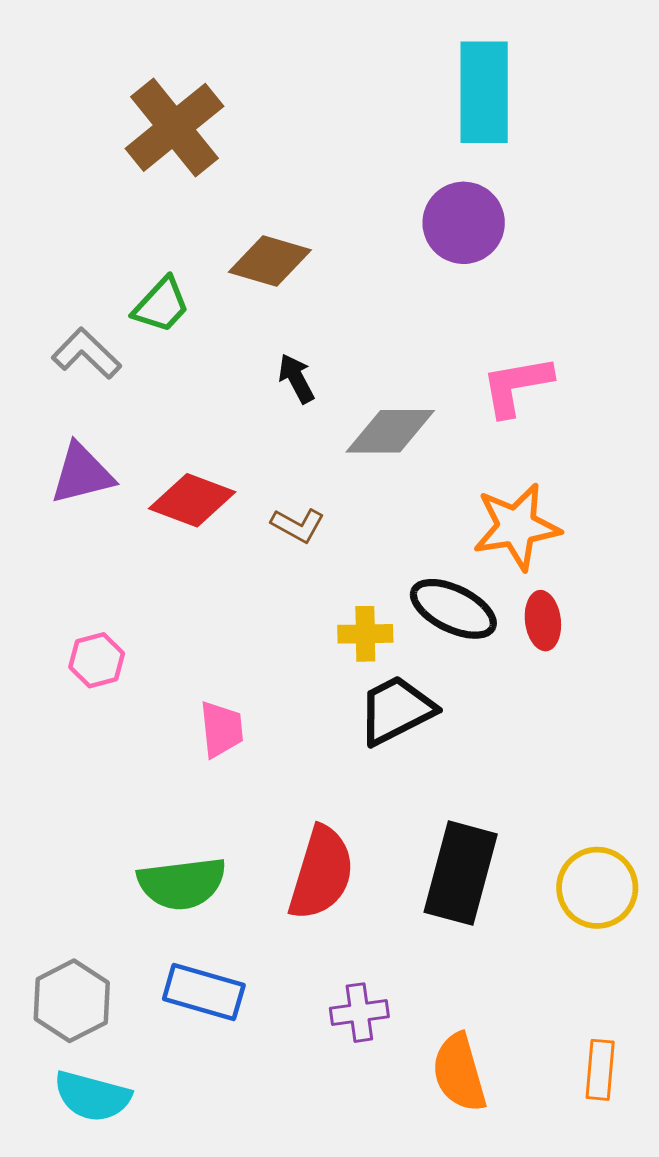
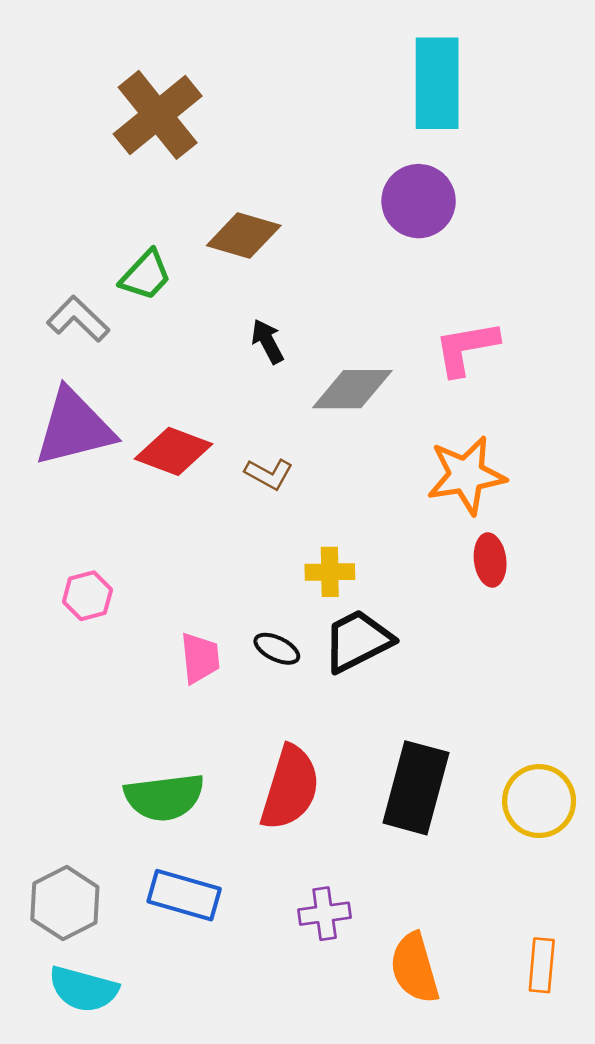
purple triangle: (82, 474) -> (74, 428), size x1.4
black ellipse: (453, 609) -> (277, 649), moved, size x0.6

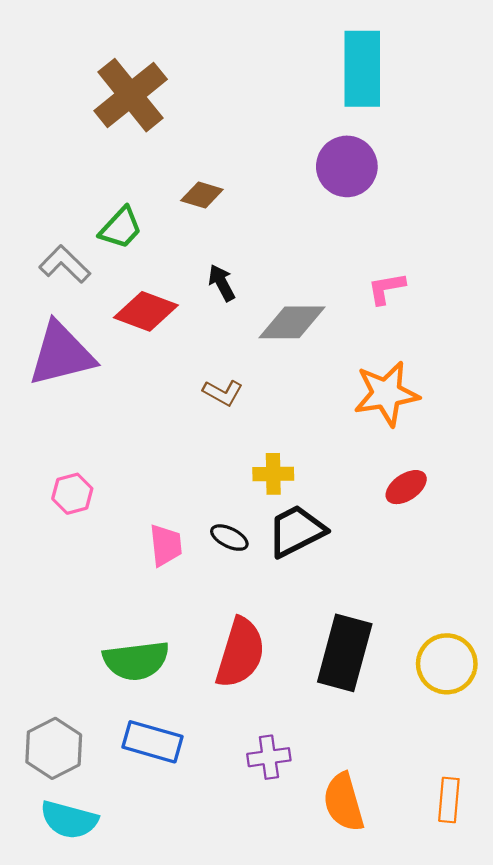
brown diamond: (244, 235) -> (202, 195), size x0.7
pink L-shape: (466, 348) -> (386, 288), size x0.7
red diamond: (174, 451) -> (146, 311), moved
red ellipse: (490, 560) -> (406, 487), moved, turned 63

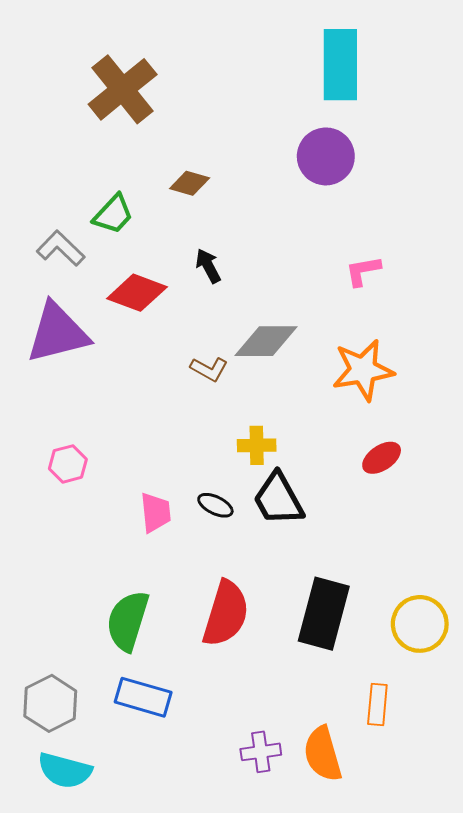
gray diamond: (292, 322) -> (266, 341), moved
black trapezoid: (296, 531) -> (278, 499), turned -92
green semicircle: (136, 661) -> (128, 621), turned 114
purple cross: (269, 757) -> (261, 752), moved
orange rectangle: (449, 800) -> (377, 704), moved

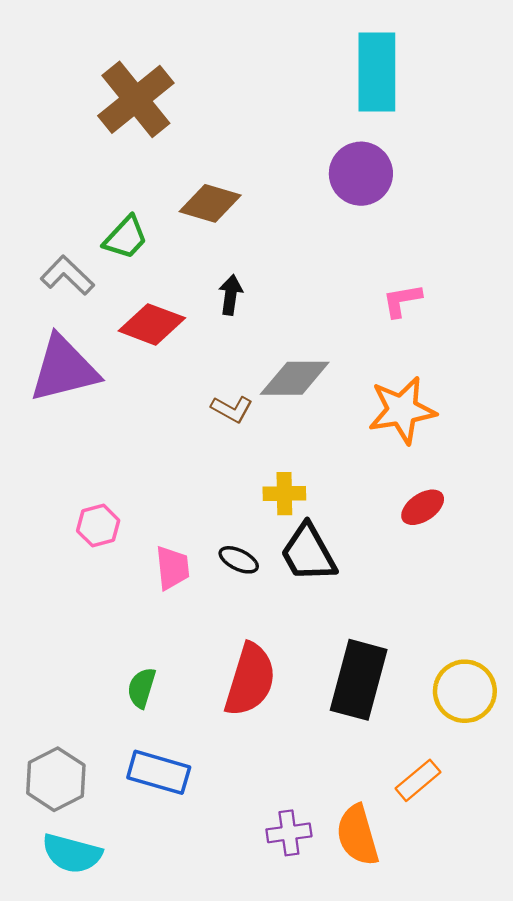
brown diamond: (190, 183) -> (210, 203), size x1.4
black arrow: (208, 266) -> (231, 295), turned 36
pink hexagon: (68, 464) -> (98, 526), moved
green semicircle: (128, 621) -> (142, 688), size x0.6
orange rectangle: (377, 704) -> (418, 780), turned 45

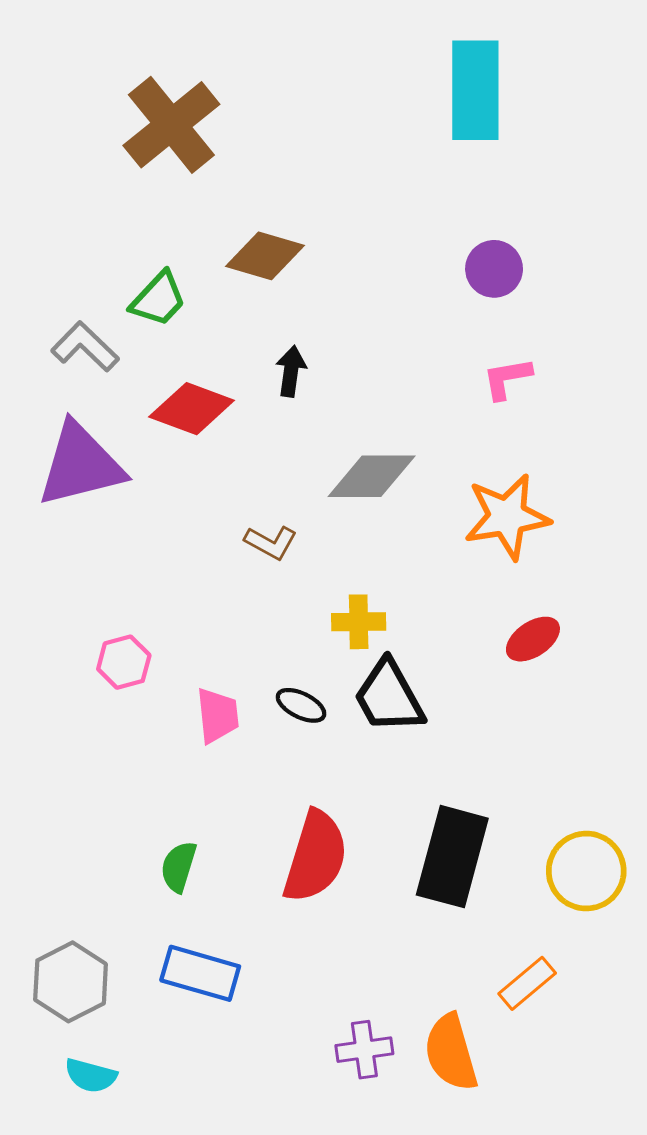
purple circle: (361, 174) -> (494, 269), moved, size x0.7
brown L-shape: (232, 409) -> (271, 543), moved
cyan semicircle: (72, 853) -> (91, 1076), size x0.7

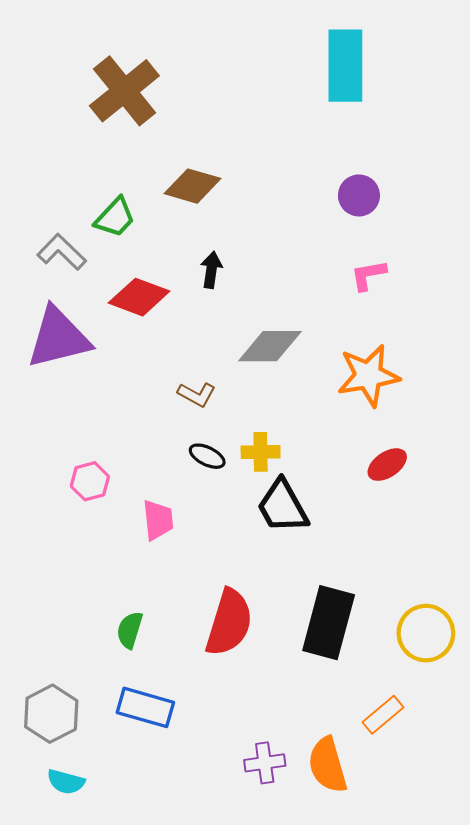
black ellipse: (301, 705) -> (207, 456), moved

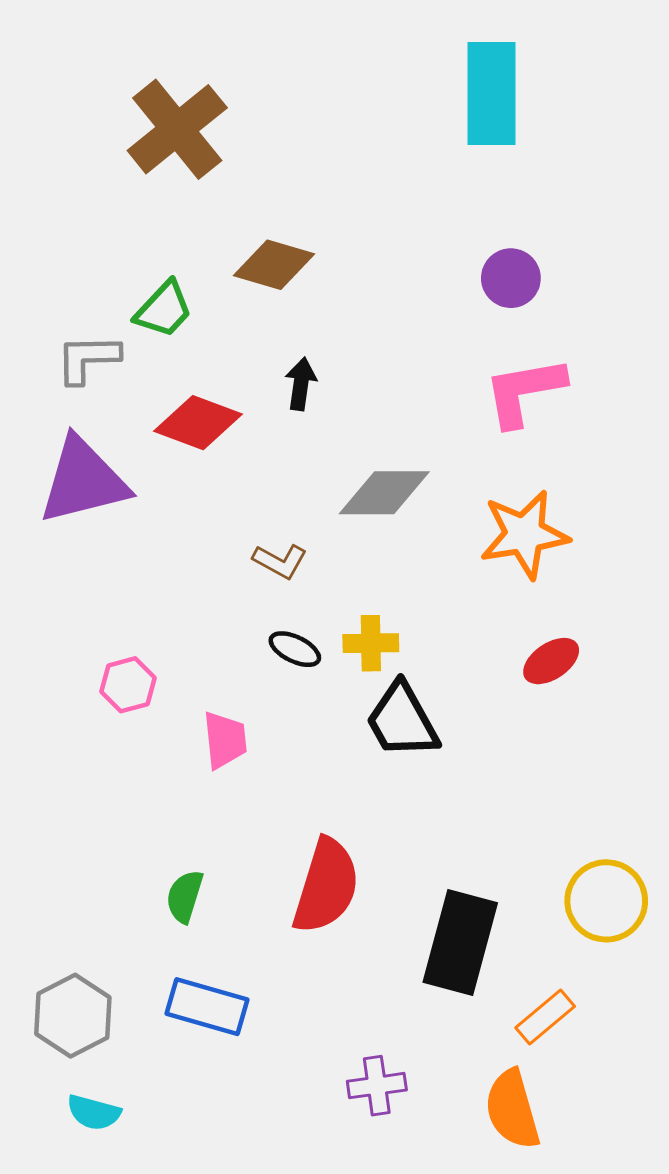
gray L-shape: (62, 252) -> (88, 359), turned -45
pink L-shape: (368, 275) -> (524, 391), size x1.6
black rectangle: (329, 623) -> (460, 943), moved
orange semicircle: (328, 765) -> (512, 1109), moved

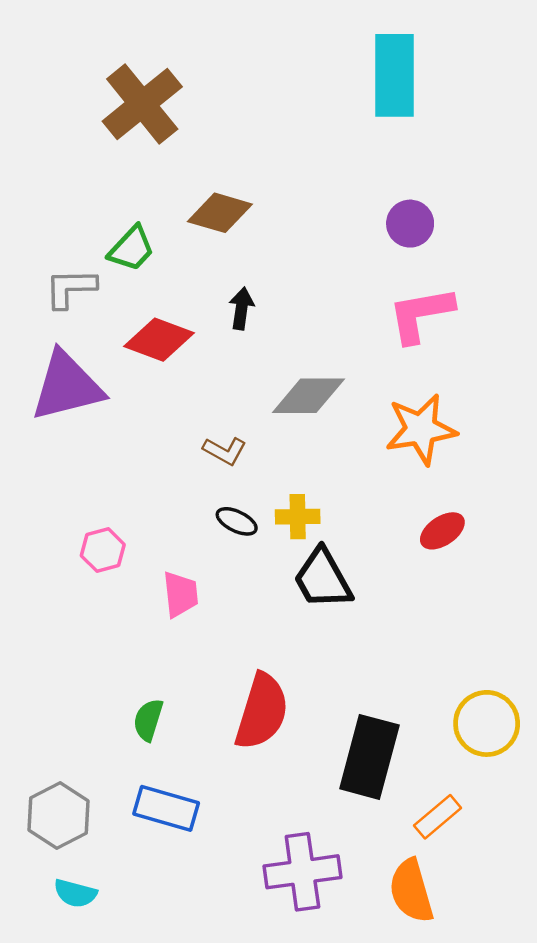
purple cross: (377, 1086) -> (302, 872), size x1.6

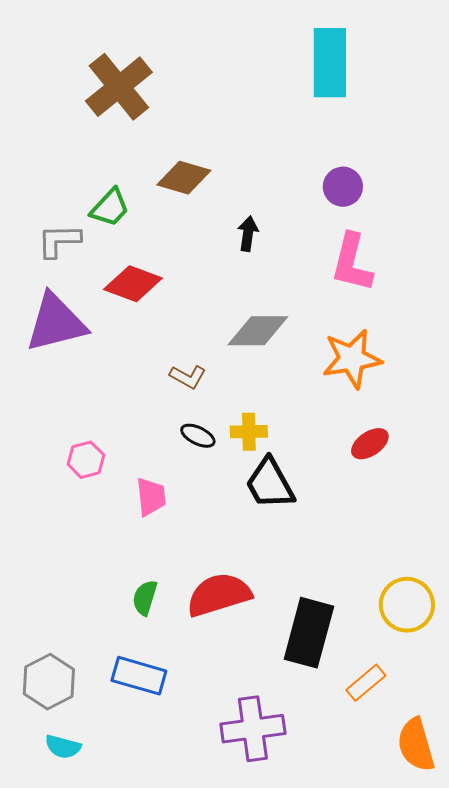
black arrow: (241, 308) -> (248, 234), moved
pink L-shape: (421, 314) -> (352, 263), turned -66
red semicircle: (262, 712) -> (219, 595), turned -124
green semicircle: (148, 720) -> (145, 598), moved
orange semicircle: (411, 891) -> (416, 745), moved

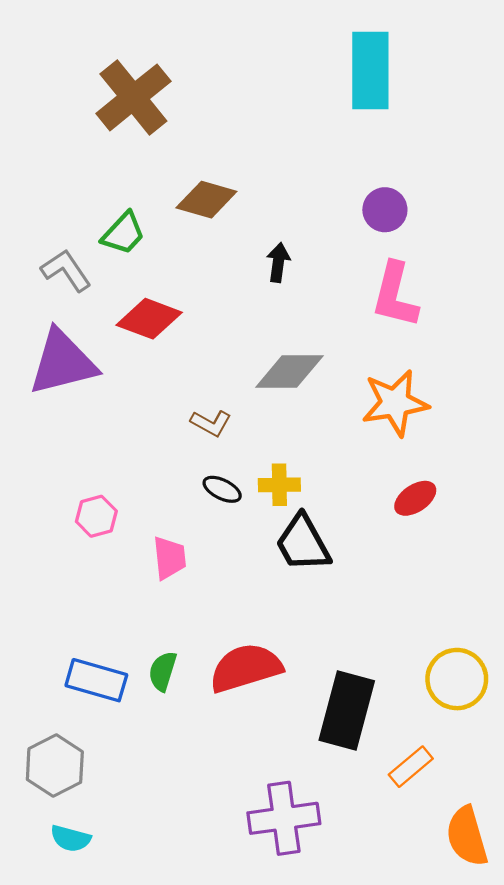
gray L-shape: (59, 241) -> (66, 270), turned 57
blue rectangle: (139, 676) -> (96, 680), moved

